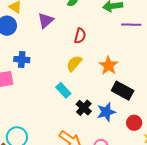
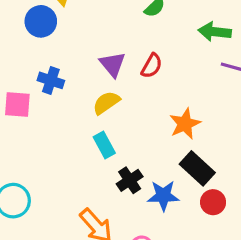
purple triangle: (46, 20) -> (113, 64), moved, turned -42
yellow semicircle: (74, 63) -> (106, 103), moved
red circle: (134, 123) -> (213, 202), moved

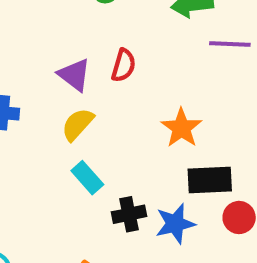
black rectangle: (197, 168) -> (210, 180), turned -32
black cross: (130, 180) -> (129, 214), turned 35

